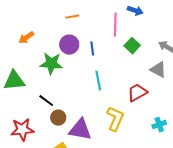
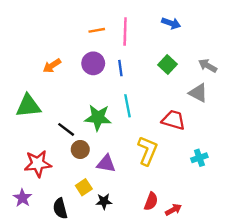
pink line: (115, 25) -> (125, 31), moved
orange arrow: (26, 38) -> (52, 66), moved
green star: (51, 64) -> (98, 118), moved
red trapezoid: (137, 93) -> (173, 120), turned 45
purple triangle: (80, 130) -> (106, 164), size x0.7

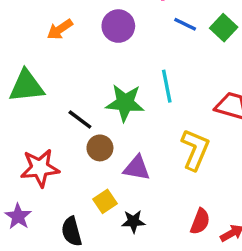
blue line: (120, 68) -> (185, 24), moved, turned -56

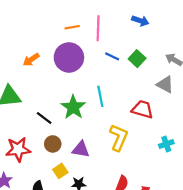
purple circle: (118, 26) -> (69, 57), size x1.4
green star: (125, 103) -> (73, 107), turned 30
brown circle: (100, 148) -> (53, 144), moved

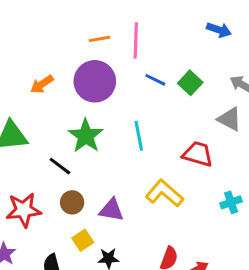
blue arrow: (140, 21) -> (219, 30), moved
green star: (73, 107) -> (86, 136), moved
yellow L-shape: (119, 137) -> (164, 193), turned -72

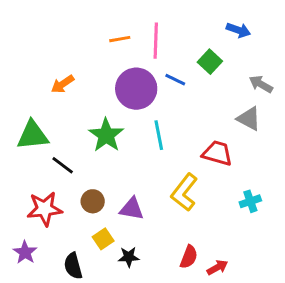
purple circle: (95, 81) -> (136, 89), moved
green square: (190, 83) -> (210, 62), moved
black line: (60, 166) -> (63, 165), moved
yellow L-shape: (164, 193) -> (184, 192), turned -93

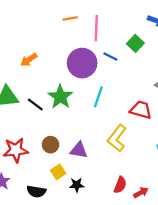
orange line: (120, 39) -> (70, 18), moved
cyan line: (159, 135) -> (98, 97), turned 30
black line: (63, 165) -> (35, 104), moved
black semicircle: (73, 266) -> (36, 191), turned -66

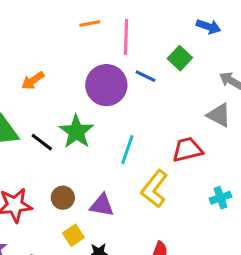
cyan line: (98, 97) -> (127, 150), moved
red trapezoid: (141, 110) -> (187, 150), turned -30

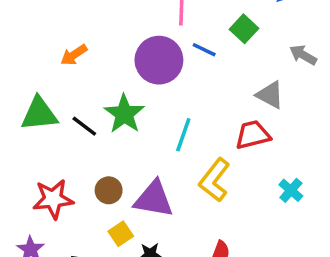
gray triangle: (219, 115) -> (270, 95), moved
cyan cross: (220, 198) -> (291, 190), turned -30
purple triangle: (102, 205) -> (154, 199), size x1.4

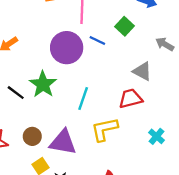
yellow L-shape: (215, 180) -> (104, 129), turned 40

